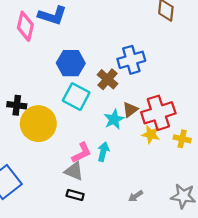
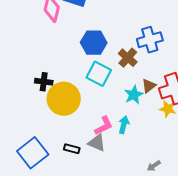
black rectangle: (75, 195) -> (72, 149), moved

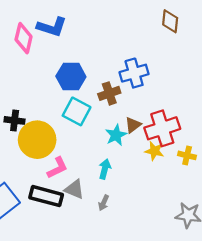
brown cross: (128, 58) -> (109, 93), turned 30
pink L-shape: (104, 126) -> (57, 168), moved
black rectangle: (72, 149) -> (46, 196), size x1.8
gray arrow: (154, 166) -> (104, 203), moved, turned -32

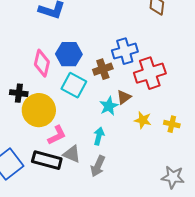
pink diamond: (24, 38) -> (42, 63), moved
red cross: (162, 128) -> (150, 73), moved
gray arrow: (104, 203) -> (98, 166), size x1.5

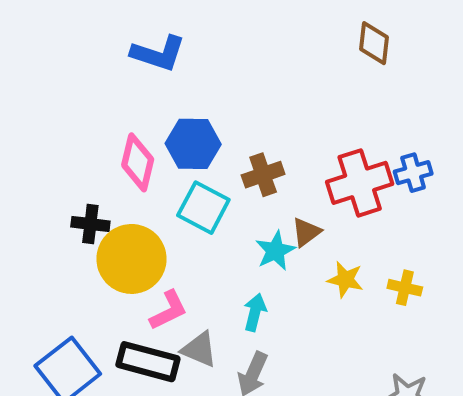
blue cross: (125, 51) -> (413, 173), moved, size x0.7

